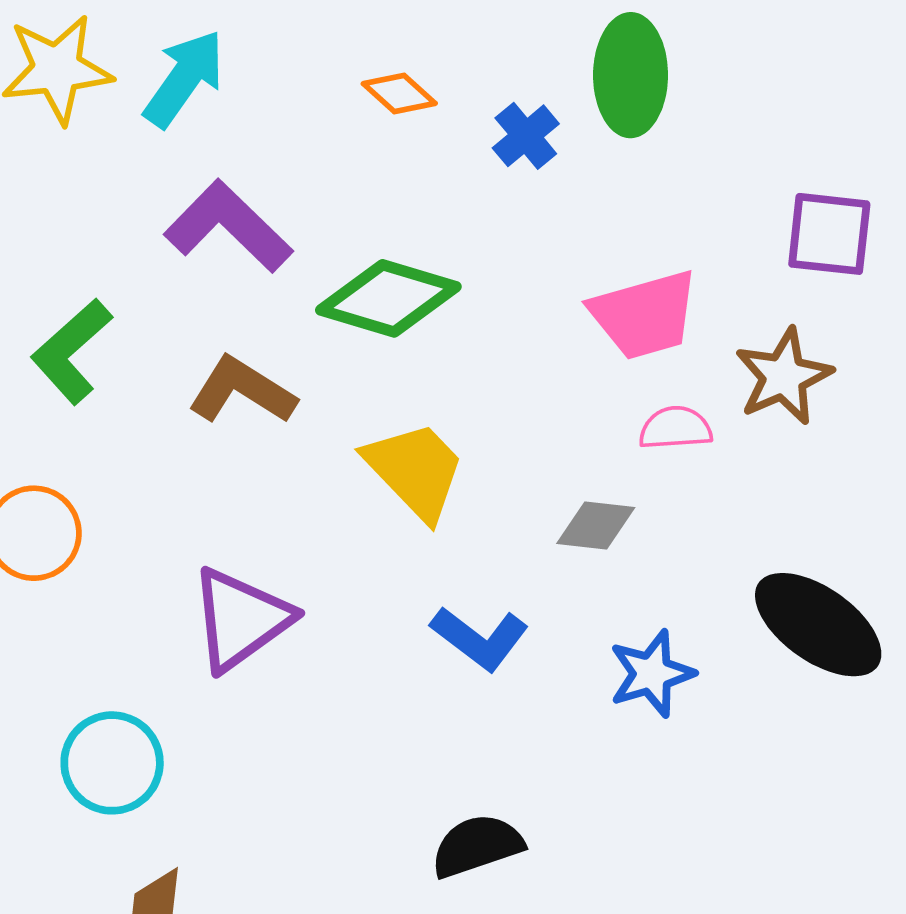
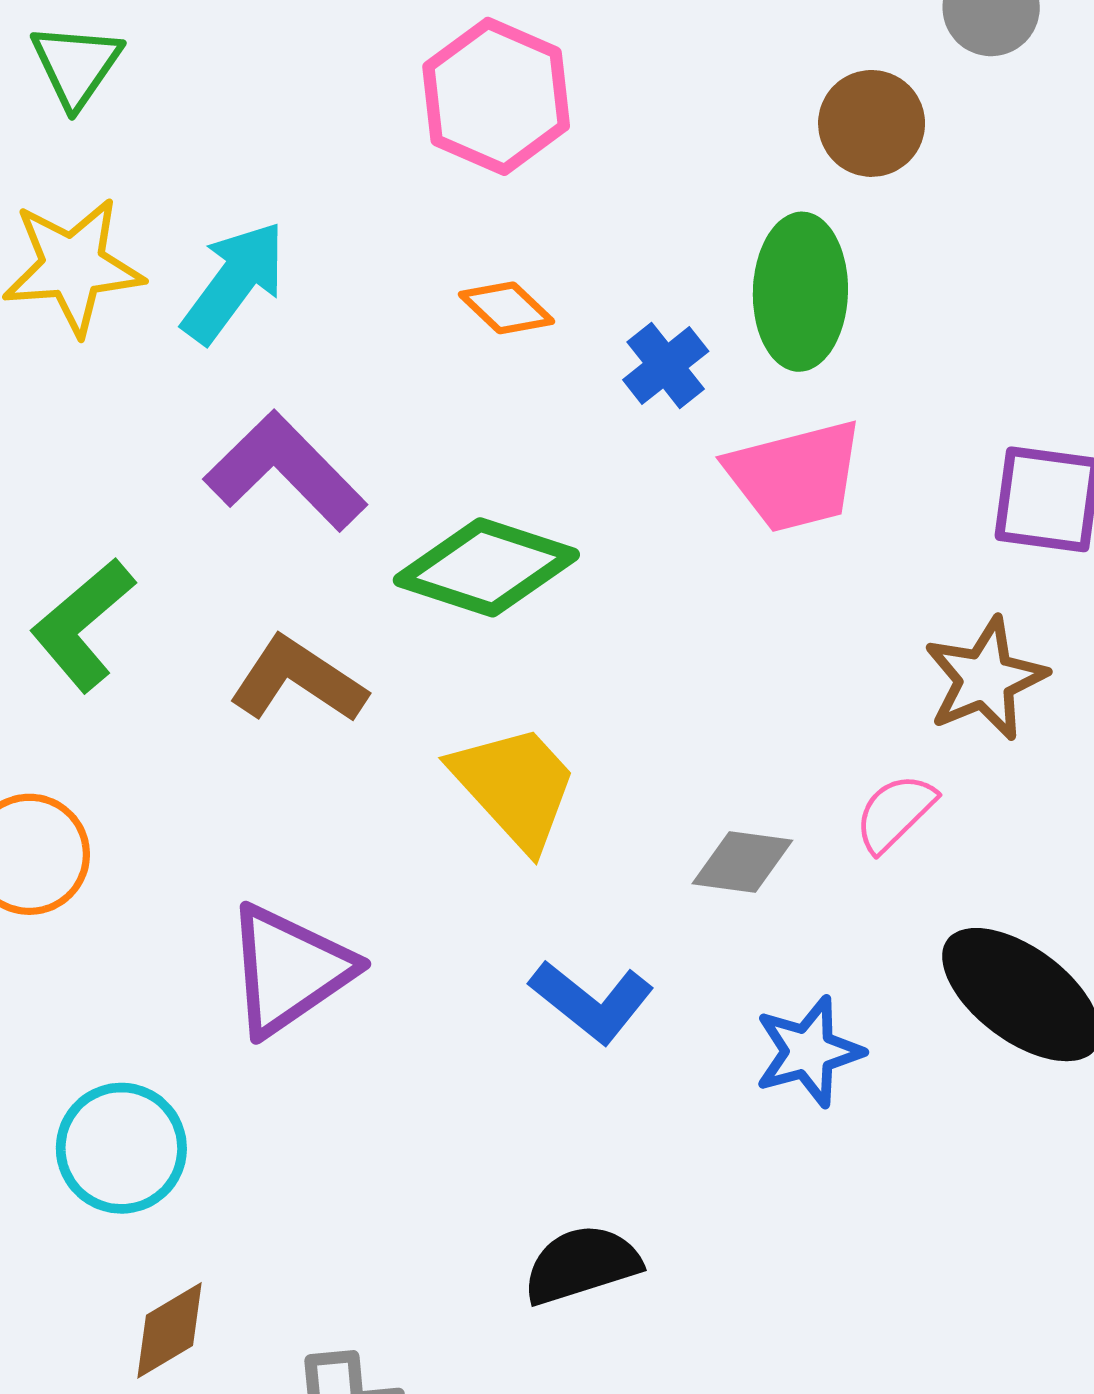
pink trapezoid: (644, 315) -> (795, 476), moved
pink semicircle: (675, 428) -> (895, 813), moved, turned -42

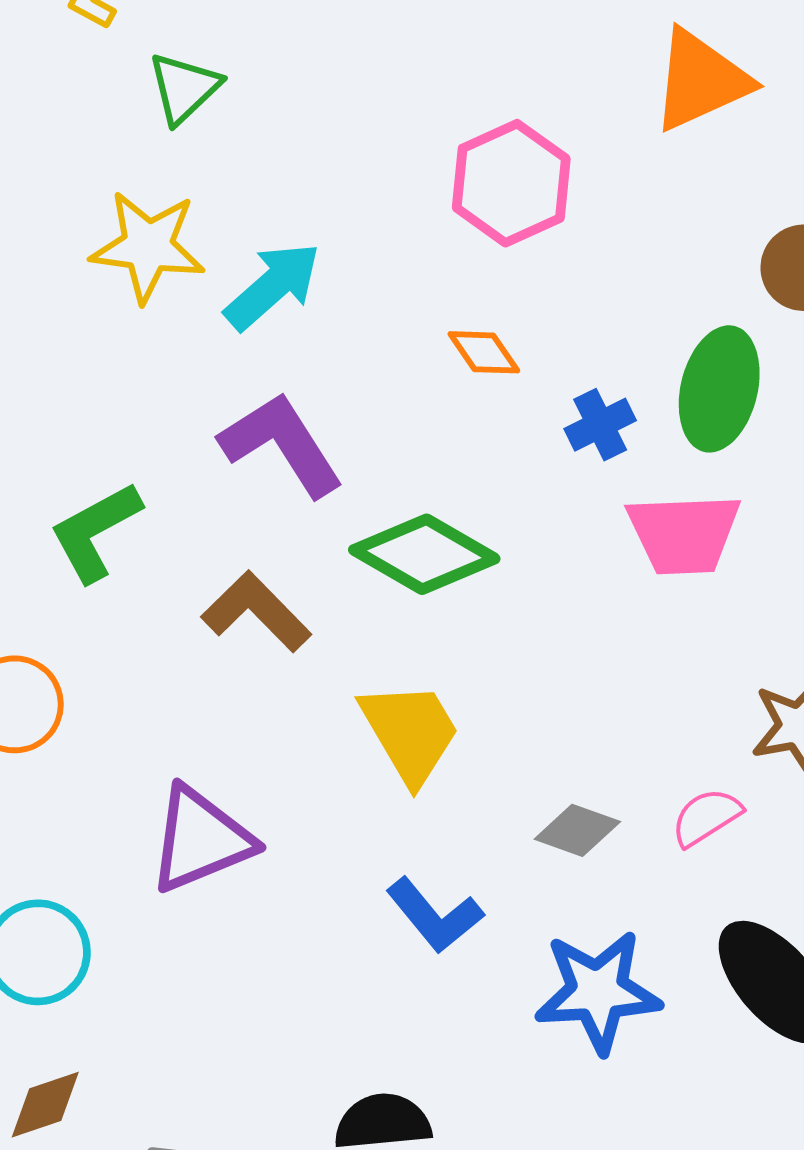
blue star: (809, 1052) -> (598, 992), size x1.4

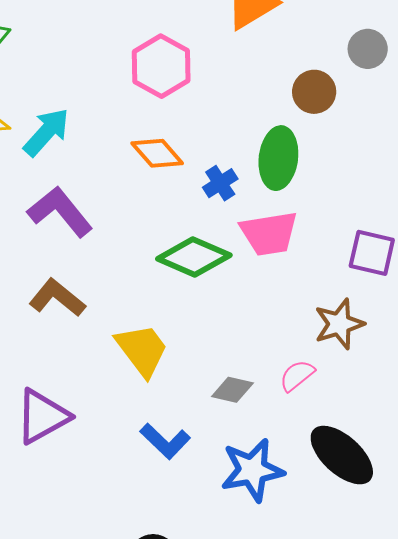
orange diamond: (484, 352) -> (157, 153), size x1.4
green diamond: (424, 554) -> (194, 257), moved

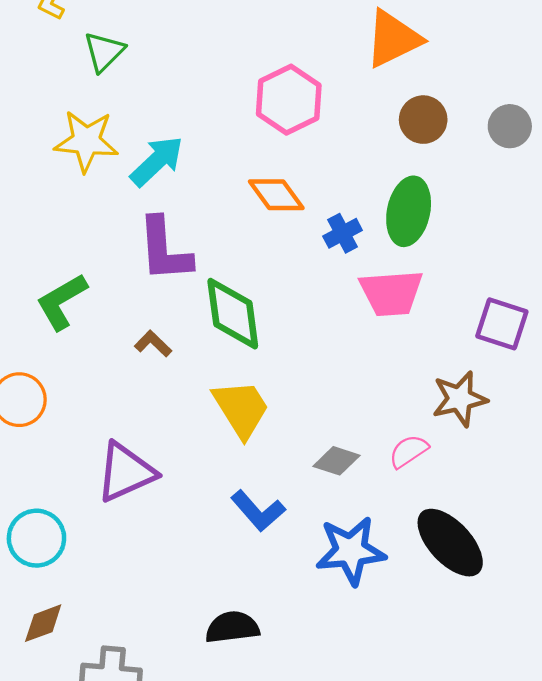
gray circle: (368, 49) -> (510, 126), moved
brown circle: (314, 92) -> (423, 120), moved
purple L-shape: (60, 212) -> (164, 250), turned -150
green diamond: (194, 257) -> (233, 314), moved, turned 54
brown L-shape: (57, 298) -> (153, 344), size x0.6

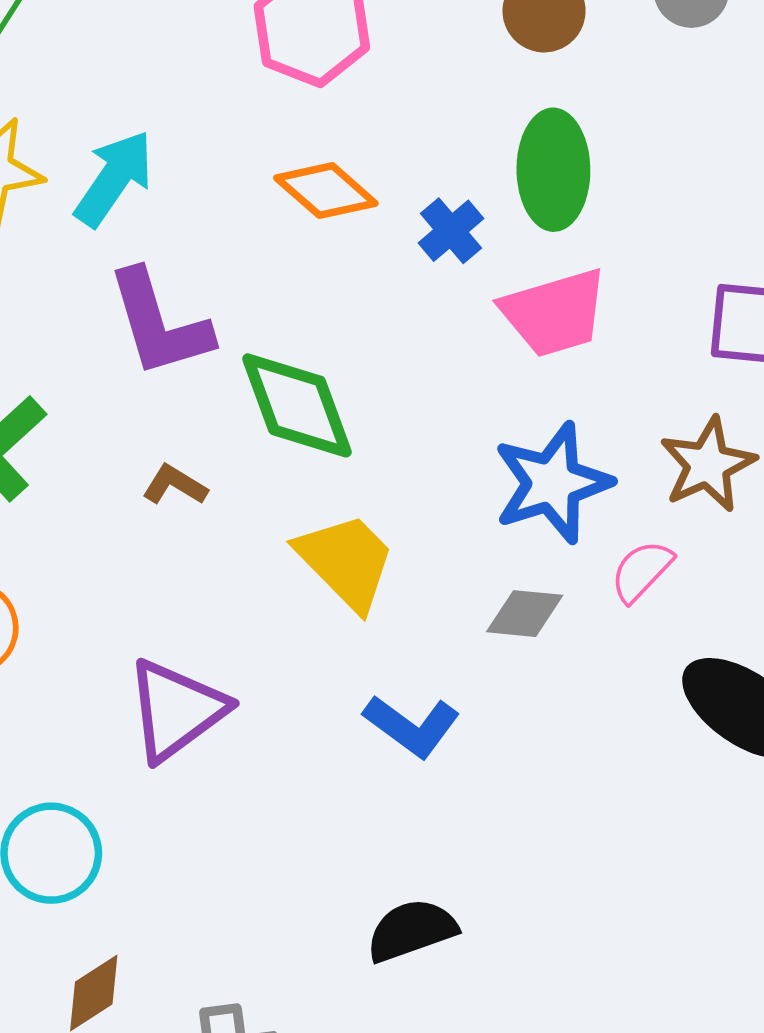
blue star: (351, 551) -> (552, 483), moved

